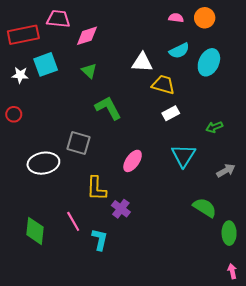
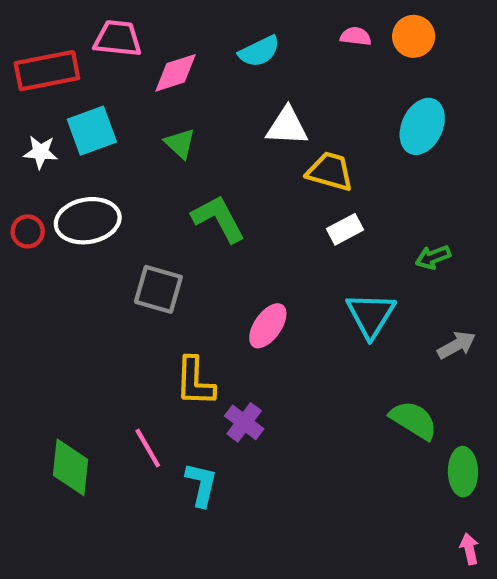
cyan semicircle: (179, 51) -> (259, 51), moved
white ellipse: (43, 163) -> (88, 221), moved

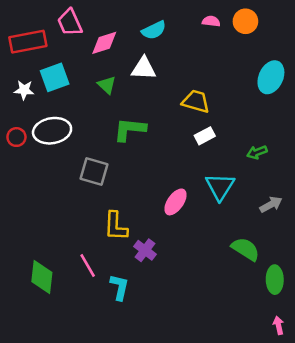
pink trapezoid: (118, 38) -> (70, 23), turned -120
white triangle: (287, 126) -> (144, 68), moved
cyan ellipse: (422, 126) -> (271, 77), moved
green L-shape: (218, 219) -> (130, 129), turned -56
pink ellipse: (268, 326) -> (175, 202), moved

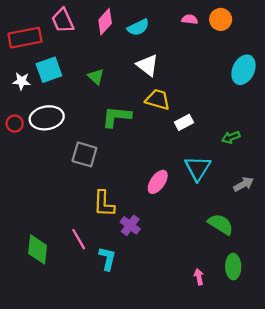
pink diamond: (104, 43) -> (105, 22), moved, turned -30
white triangle: (144, 68) -> (147, 65), moved, turned 35
yellow trapezoid: (196, 101) -> (158, 99), moved
green ellipse: (275, 280) -> (233, 267), moved
pink arrow: (279, 325) -> (199, 277), moved

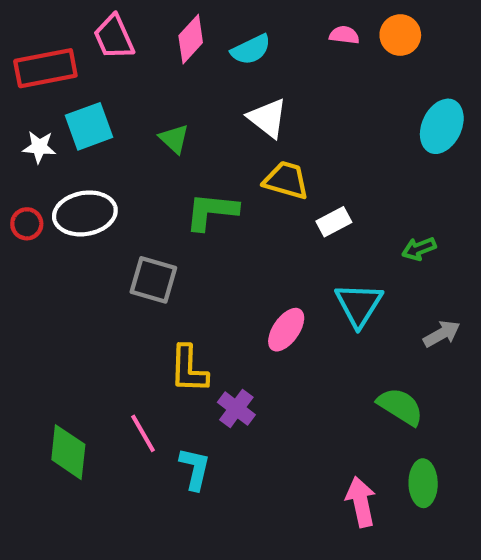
pink arrow: (199, 277) -> (361, 502), size x1.6

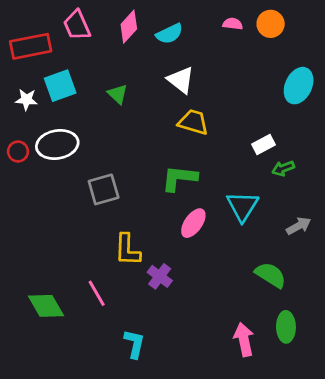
green L-shape: (211, 211) -> (179, 178), moved
white rectangle: (334, 222) -> (264, 145), moved
gray square: (153, 280) -> (104, 189), turned -32
green diamond: (68, 452) -> (46, 306), turned -36
cyan L-shape: (195, 469) -> (134, 344), moved

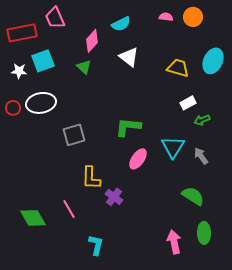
pink diamond: (129, 27) -> (92, 41), moved
yellow trapezoid: (193, 122) -> (178, 68), moved
gray arrow: (299, 226) -> (201, 156), moved, turned -96

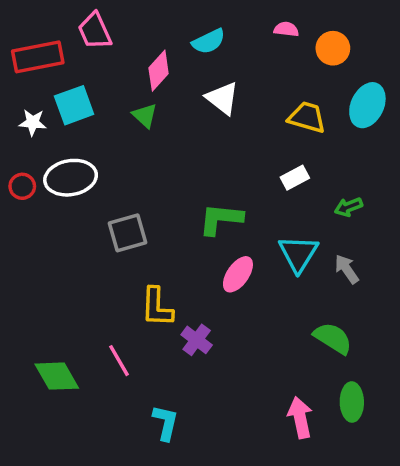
orange circle: (193, 17) -> (333, 48), moved
white rectangle: (188, 103) -> (295, 178), moved

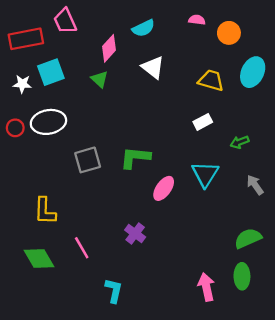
green L-shape: (221, 219) -> (135, 158), moved
gray arrow: (347, 269) -> (255, 185), moved
yellow L-shape: (157, 307) -> (45, 211), moved
green semicircle: (333, 338) -> (248, 238), moved, turned -56

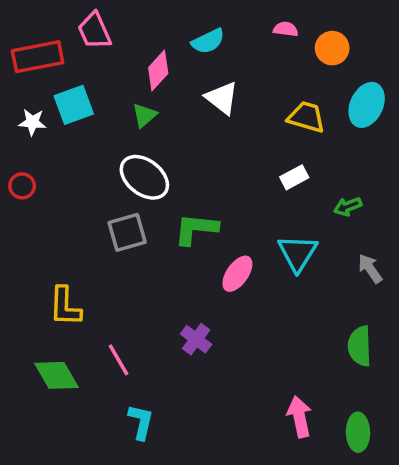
green triangle: (100, 79) -> (144, 115), turned 36
white ellipse: (48, 122) -> (144, 177), moved, turned 48
green semicircle: (248, 238) -> (360, 346), turned -68
green ellipse: (242, 276) -> (358, 432), moved
cyan L-shape: (114, 291) -> (141, 422), moved

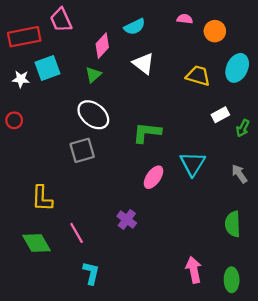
white rectangle: (294, 177) -> (220, 115), moved
green arrow: (348, 207) -> (243, 128), moved, turned -42
green L-shape: (196, 229) -> (147, 133), moved

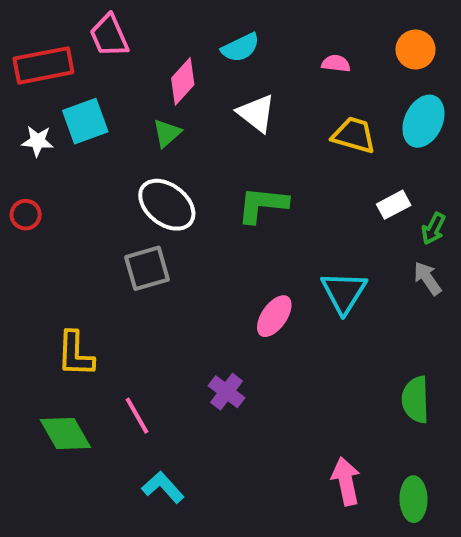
pink semicircle: (185, 19) -> (336, 63), moved
orange circle: (215, 31) -> (416, 50), moved
green L-shape: (147, 133) -> (262, 205), moved
gray arrow: (239, 174) -> (427, 278), moved
cyan L-shape: (91, 273) -> (163, 487), turned -55

